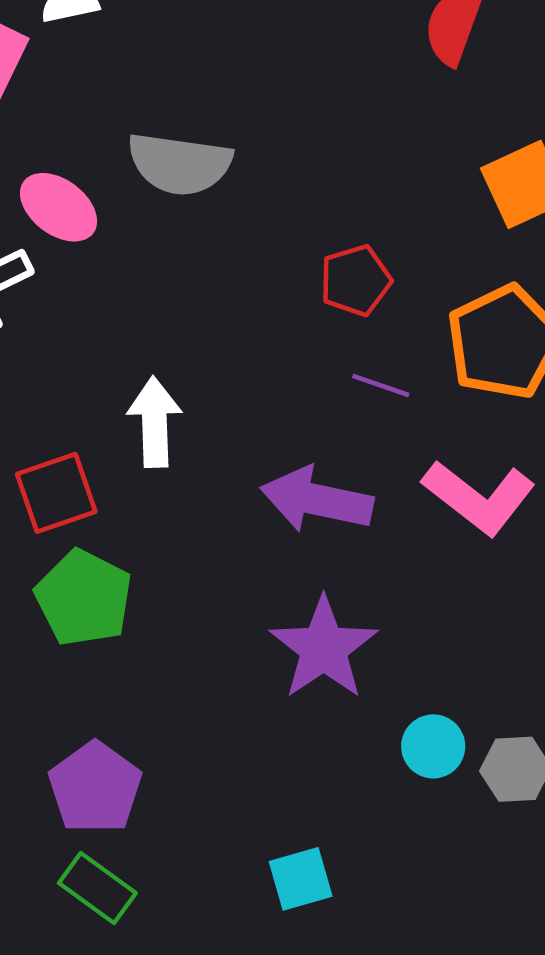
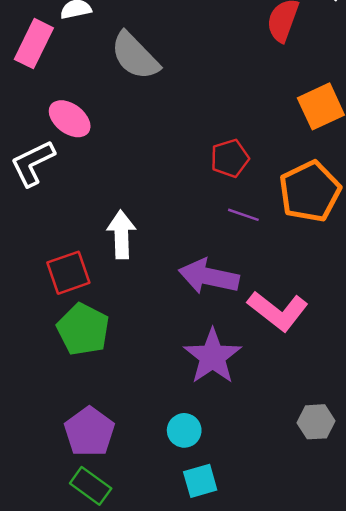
gray semicircle: (180, 164) -> (135, 56), moved, turned 38
pink L-shape: (479, 497) -> (278, 311), moved
cyan circle: (433, 746) -> (184, 430), moved

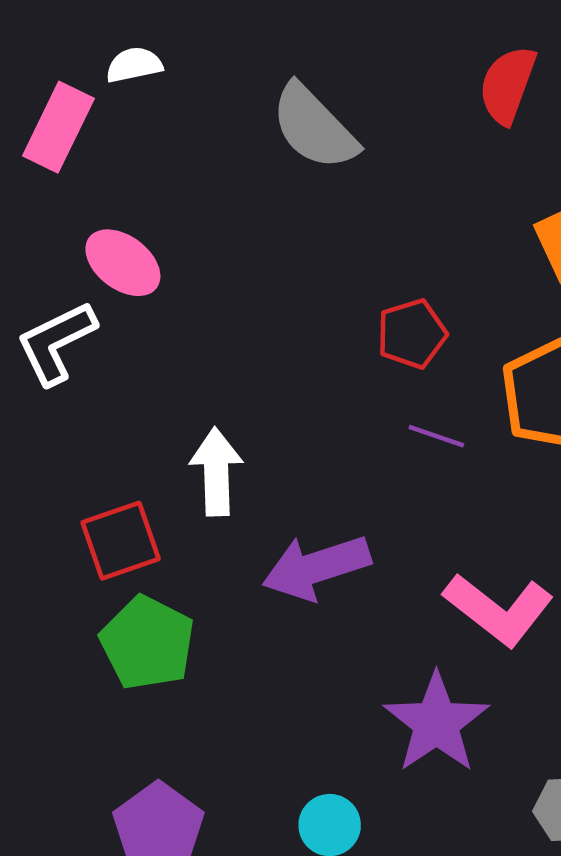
gray semicircle: (135, 56) -> (314, 127), moved
purple arrow: (209, 276) -> (316, 567), moved, turned -30
purple star: (213, 357) -> (436, 723), moved

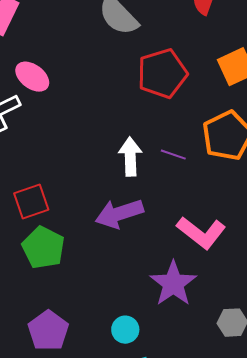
red pentagon: (412, 334) -> (162, 74), moved, size x1.6
white arrow: (216, 472) -> (130, 157), moved

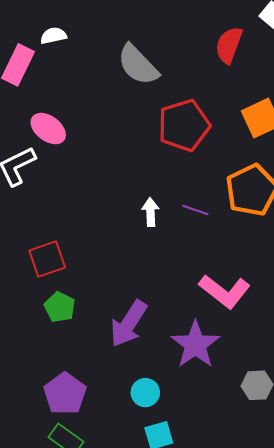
white arrow: (130, 157) -> (151, 212), size x0.7
purple arrow: (119, 214) -> (129, 324), moved, turned -39
green pentagon: (43, 248) -> (60, 307), size x0.7

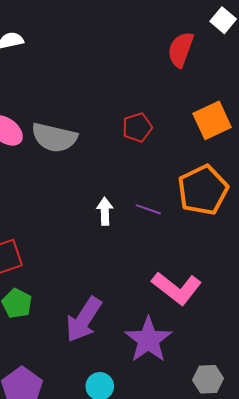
gray semicircle: (138, 65) -> (54, 138), moved, turned -33
red pentagon: (184, 125) -> (137, 127), size x0.6

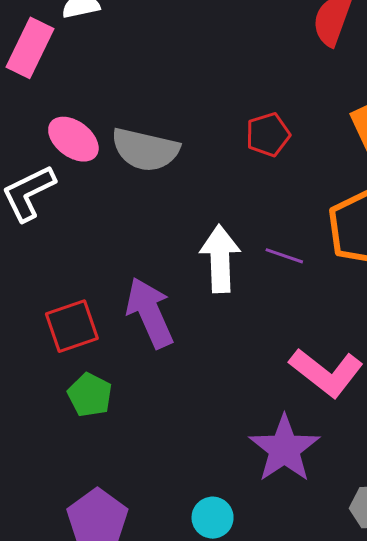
white arrow: (105, 211) -> (220, 259), size x1.6
purple arrow: (84, 320) -> (150, 313), moved, turned 123

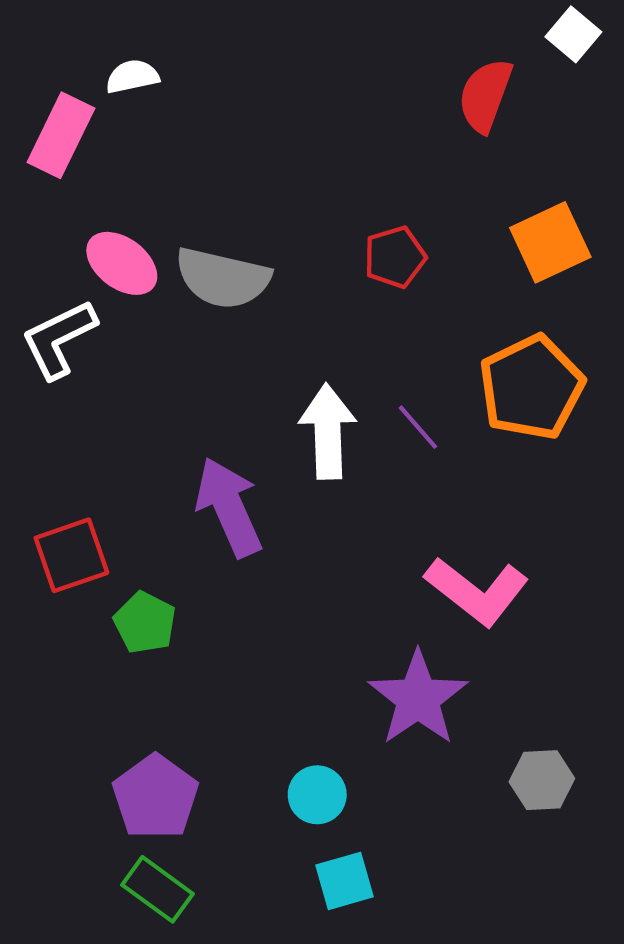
purple line: (284, 256) -> (418, 427), turned 30
red square: (72, 326) -> (71, 555), moved

